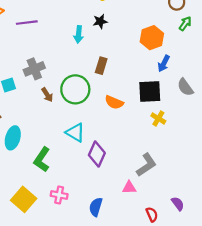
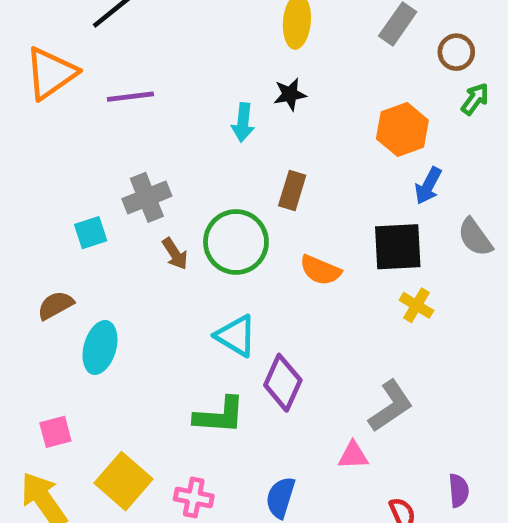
green L-shape: (42, 159) -> (220, 415), moved, turned -120
pink cross: (59, 195) -> (194, 498), moved
purple semicircle: (178, 204) -> (459, 490), turned 32

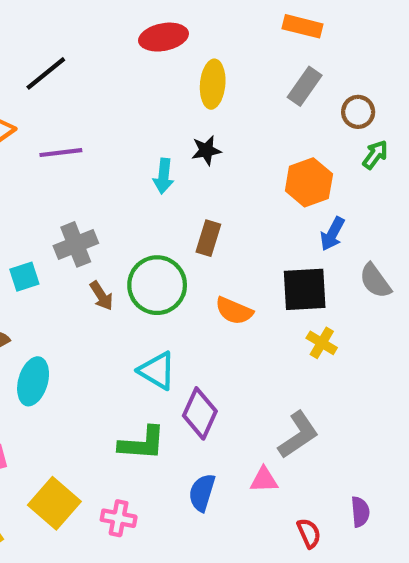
blue semicircle: (280, 498) -> (202, 493), moved

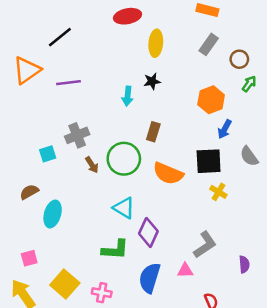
orange semicircle: (234, 311) -> (168, 173), size x1.4
blue semicircle: (202, 493) -> (150, 278), size x1.4
purple semicircle: (360, 512) -> (244, 264), moved

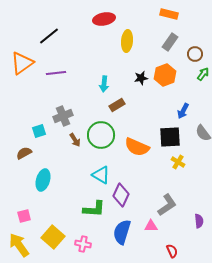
black star: (152, 81) -> (141, 78), moved
orange hexagon: (211, 100) -> (165, 75), moved
brown rectangle: (153, 132) -> (117, 105), moved, turned 42
brown semicircle: (29, 192) -> (24, 153), moved

